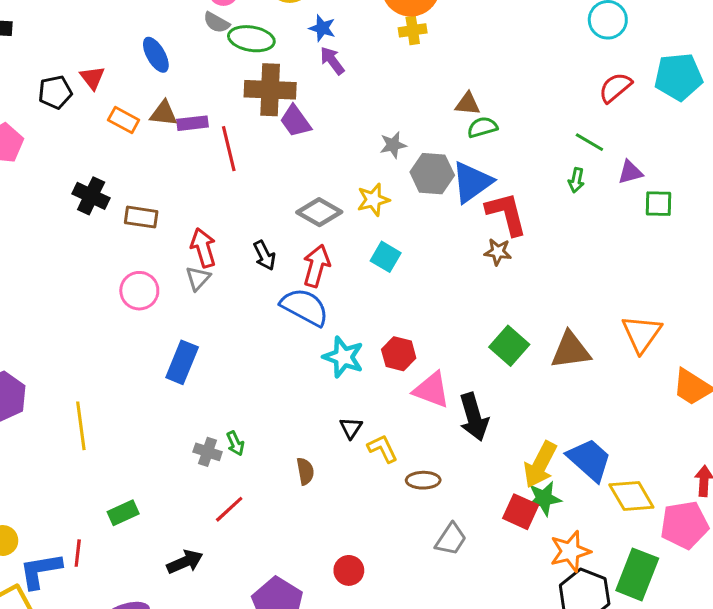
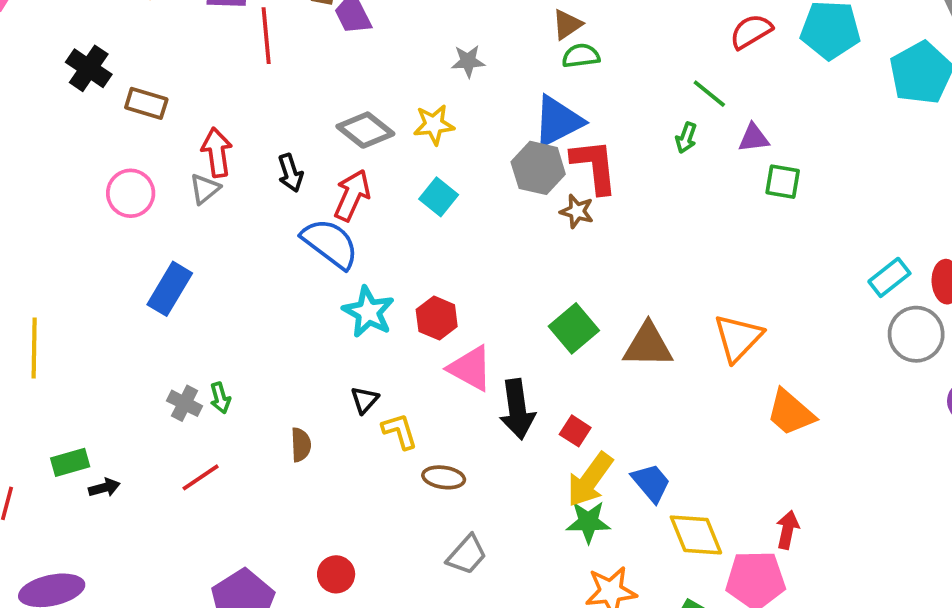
brown triangle: (468, 104) -> (567, 24), turned -48
gray hexagon: (432, 174) -> (538, 168), moved
blue trapezoid: (589, 460) -> (651, 483), size x0.7
red square: (521, 512) -> (575, 431), moved, size x0.7
black arrow: (185, 562) -> (104, 488), moved, size x0.7

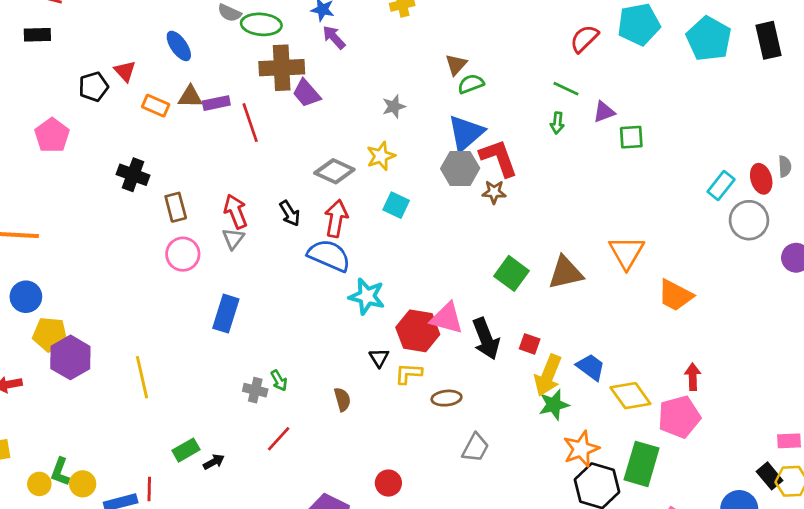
brown rectangle: (146, 103) -> (176, 207), moved, turned 72
red hexagon: (437, 318) -> (418, 331), moved, size x1.4
yellow L-shape: (400, 431) -> (408, 373), turned -56

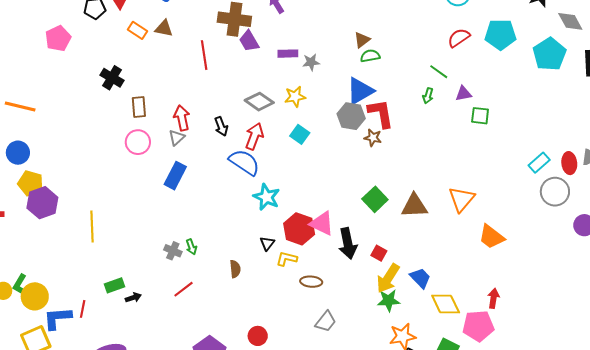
purple rectangle: (216, 103) -> (288, 54), moved
blue rectangle: (226, 314) -> (175, 176), moved
yellow circle: (83, 484) -> (35, 296), size x1.4

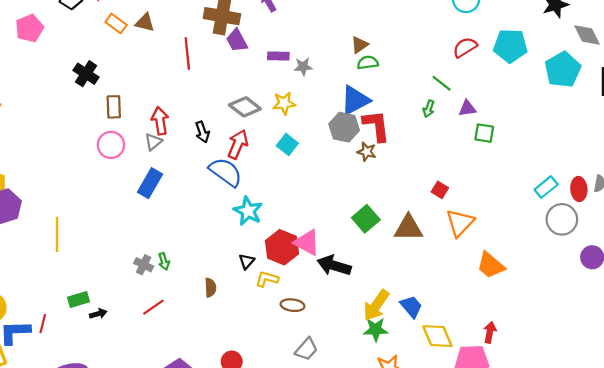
black arrow: (348, 244) -> (334, 266), turned 116
red square: (379, 253) -> (440, 190), moved

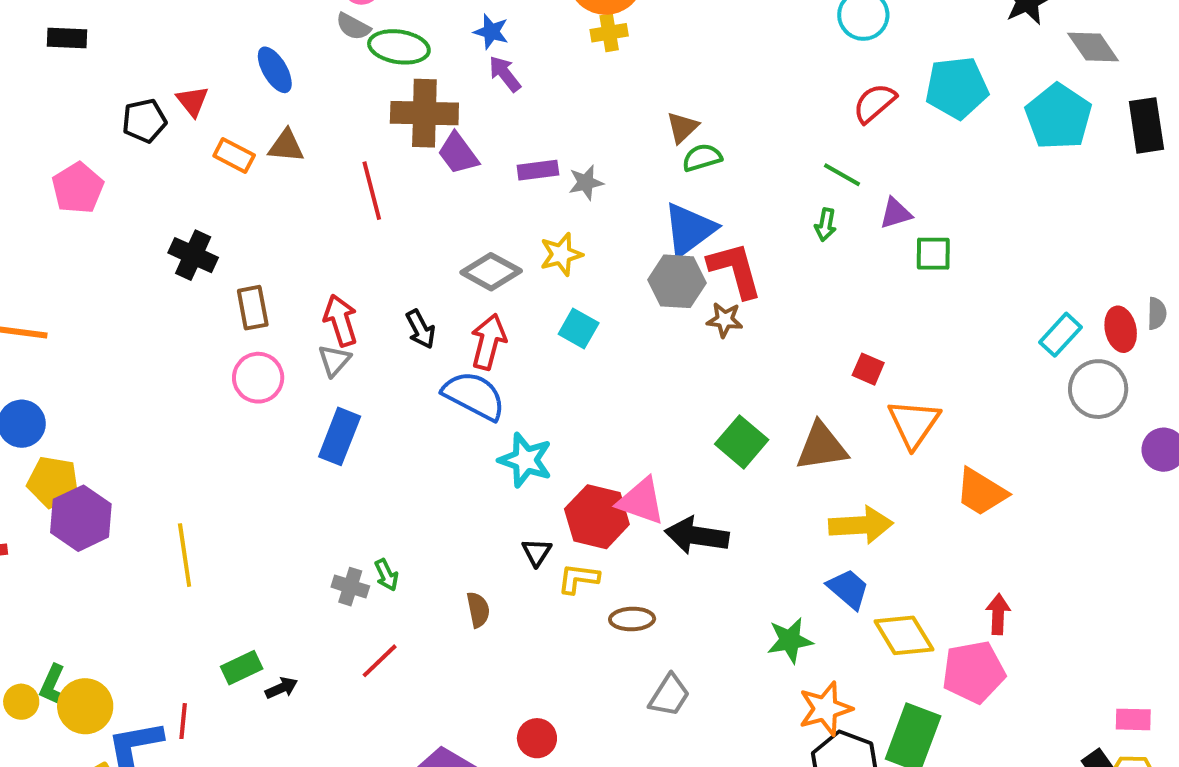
yellow arrow: (376, 305) -> (861, 525), moved, turned -120

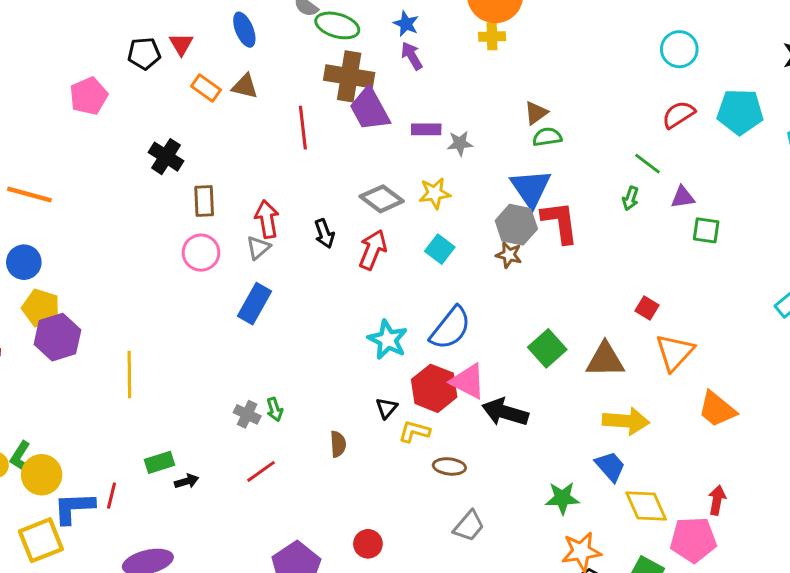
purple trapezoid: (458, 153) -> (370, 109), size x1.4
blue triangle: (689, 229) -> (531, 188), turned -36
brown star: (725, 320) -> (509, 255), moved
blue semicircle: (474, 396) -> (450, 328), moved, turned 93

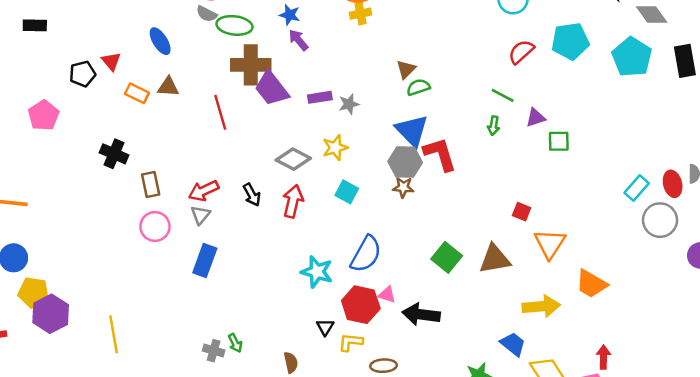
red arrow: (267, 219) -> (204, 191), turned -96
pink triangle: (468, 381) -> (387, 295), size x0.6
yellow arrow: (626, 421) -> (541, 306), moved

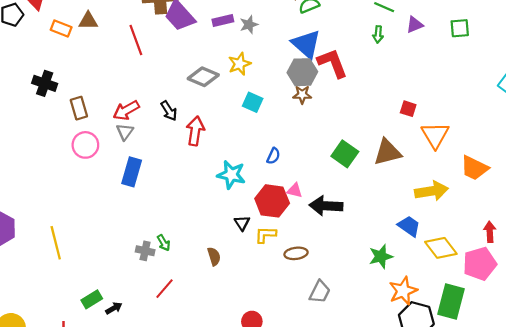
green square: (559, 141) -> (460, 28), moved
red arrow: (293, 201) -> (195, 131), moved
blue semicircle: (366, 254) -> (273, 156), size x0.5

